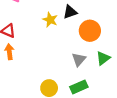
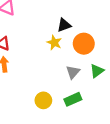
yellow star: (50, 20) -> (54, 43), moved

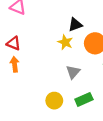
gray triangle: (73, 72) -> (73, 72), moved

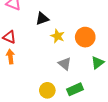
black triangle: (75, 25) -> (42, 19), moved
gray triangle: (73, 72) -> (65, 64), turned -32

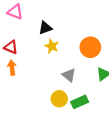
yellow star: (58, 36) -> (52, 46), moved
yellow circle: (47, 90) -> (59, 99), moved

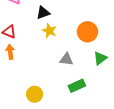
gray triangle: (69, 75) -> (66, 59), turned -32
yellow circle: (59, 99) -> (35, 94), moved

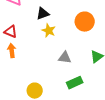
orange circle: (87, 32) -> (85, 22), moved

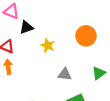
black triangle: (43, 14) -> (26, 27), moved

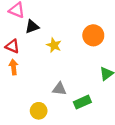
gray triangle: (65, 74) -> (59, 89), moved

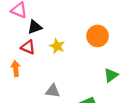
red triangle: (12, 46) -> (28, 47), moved
gray triangle: (59, 89) -> (53, 91), moved

